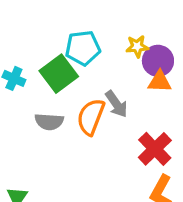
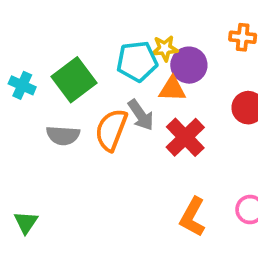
cyan pentagon: (83, 48) -> (137, 61), moved
orange triangle: (160, 82) -> (172, 89), moved
red cross: (155, 149) -> (185, 137), moved

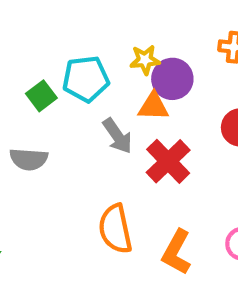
cyan pentagon: (137, 61) -> (86, 79), moved
green square: (74, 80) -> (41, 96), size x0.6
orange semicircle: (111, 130) -> (115, 229), moved, turned -33

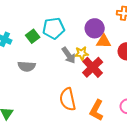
yellow star: (145, 60) -> (82, 53), moved
orange triangle: (153, 106) -> (104, 41), moved

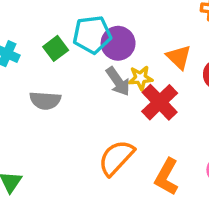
purple circle: (95, 28) -> (118, 43), moved
orange triangle: (104, 41) -> (179, 57), turned 42
orange semicircle: (68, 99) -> (116, 158), turned 55

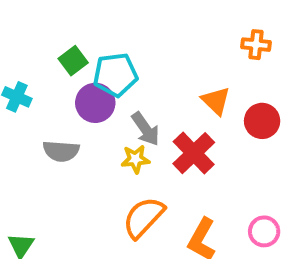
purple circle: (118, 43) -> (95, 103), moved
green square: (56, 48) -> (73, 61), moved
yellow star: (141, 78) -> (135, 159), moved

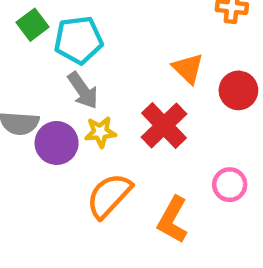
purple circle: (95, 103) -> (57, 143), moved
gray arrow: (145, 129) -> (83, 90), moved
pink circle: (264, 231) -> (230, 185), moved

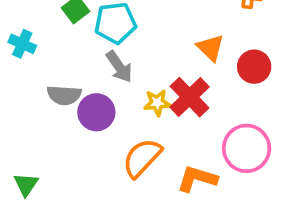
yellow star: (100, 132) -> (157, 103), moved
pink circle: (230, 185) -> (247, 148), size x1.6
orange L-shape: (173, 220) -> (197, 179), turned 78

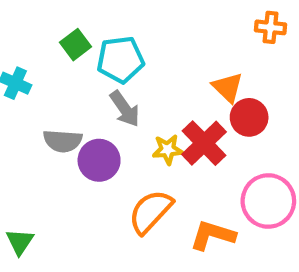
red circle: (254, 67) -> (249, 117), moved

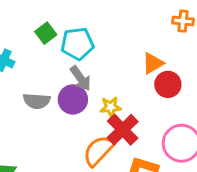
orange triangle: (228, 87) -> (153, 63), turned 45
red cross: (204, 143) -> (123, 130), moved
purple circle: (99, 160) -> (73, 99), moved

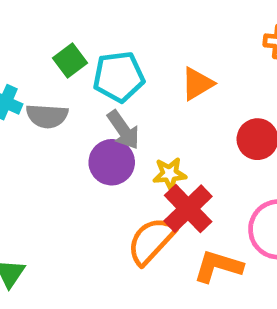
orange triangle: (153, 63) -> (197, 84), moved
gray semicircle: (37, 101) -> (47, 116), moved

